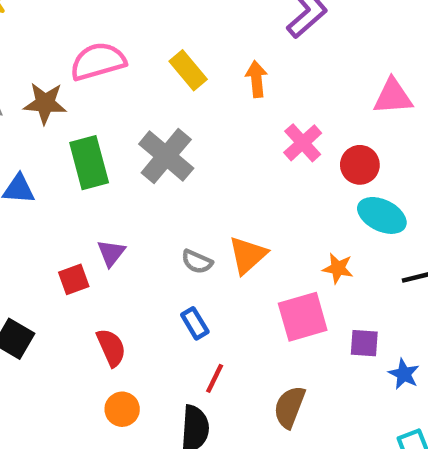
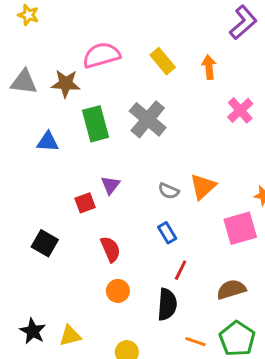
brown semicircle: (289, 407) -> (231, 289), turned 52

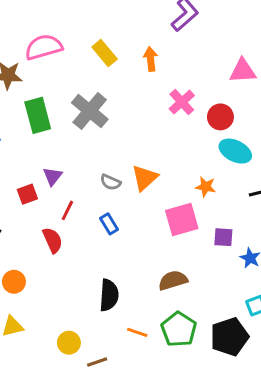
red line: (181, 270) -> (67, 210), moved
orange circle: (118, 291) -> (14, 282), moved

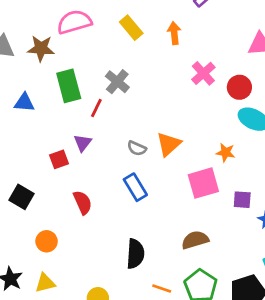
gray cross: (90, 111) -> (117, 82), size x0.7
red line: (67, 210) -> (96, 108), moved
blue rectangle: (109, 224) -> (135, 187), size x1.4

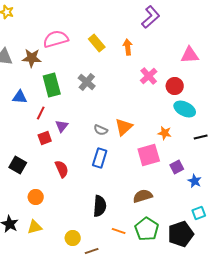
red line: (96, 108) -> (41, 113), moved
blue rectangle: (135, 187) -> (100, 158), turned 48
purple square: (242, 200) -> (177, 167), turned -32

